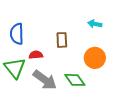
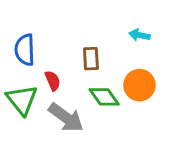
red semicircle: (36, 55) -> (53, 81), turned 72
green diamond: (75, 80) -> (104, 97), moved

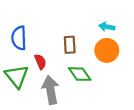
orange circle: (139, 85) -> (107, 50), moved
gray arrow: (66, 117) -> (50, 90), turned -136

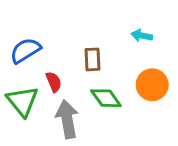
blue semicircle: (19, 38) -> (25, 50), turned 60
orange circle: (107, 50) -> (152, 85), moved

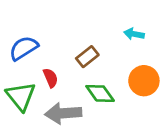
brown rectangle: (92, 59) -> (87, 57), turned 55
gray arrow: (67, 119) -> (63, 113), turned -84

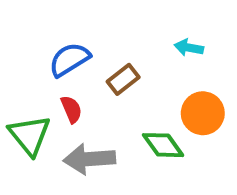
blue semicircle: (24, 48) -> (69, 60), moved
green diamond: (100, 93) -> (163, 145), moved

